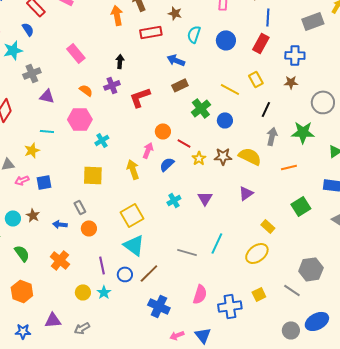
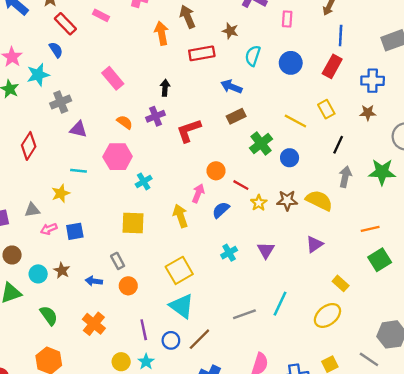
orange line: (289, 167) -> (370, 229), moved
gray line: (187, 252) -> (244, 314), turned -36

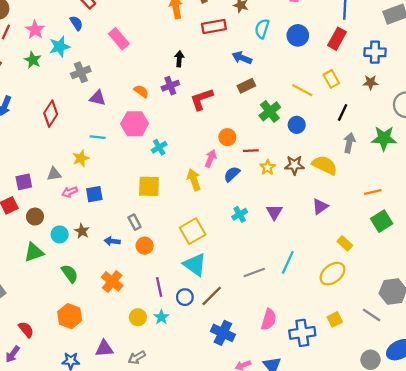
pink rectangle: (113, 78) -> (119, 39), moved
red line: (241, 185) -> (251, 151), turned -32

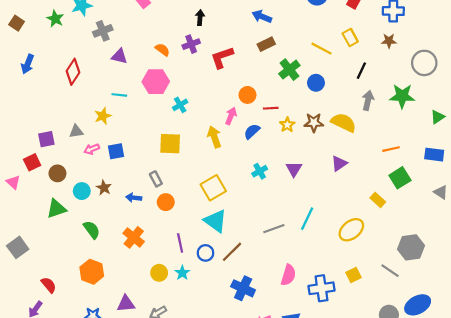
yellow rectangle: (345, 243) -> (378, 200), moved

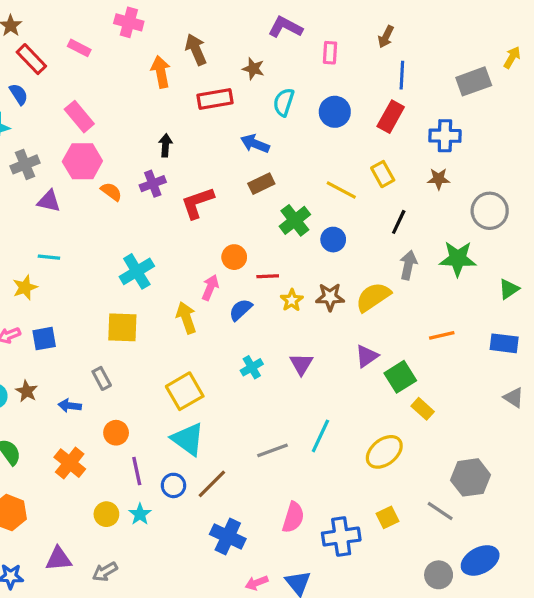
pink hexagon: (156, 82) -> (82, 161), moved
cyan cross: (180, 105) -> (137, 271), size x1.5
yellow semicircle: (344, 123) -> (373, 297), turned -60
green square: (400, 178) -> (400, 377), moved
orange circle: (166, 202) -> (116, 433), moved

